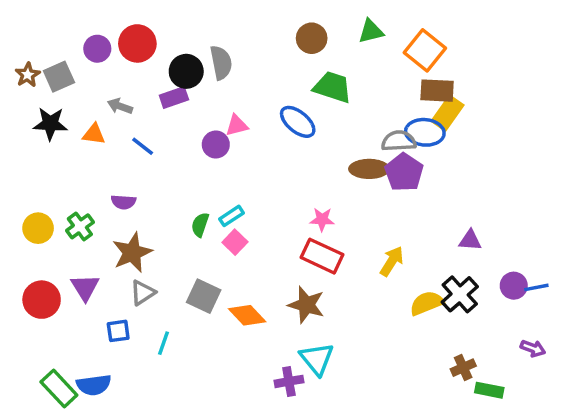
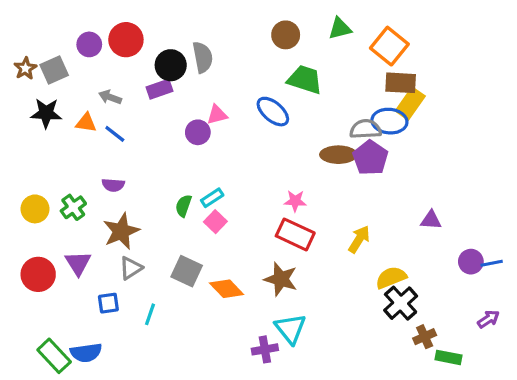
blue line: (143, 146) -> (115, 134), moved
black cross: (460, 294) -> (401, 303), moved
purple arrow: (533, 348) -> (488, 319), turned -55

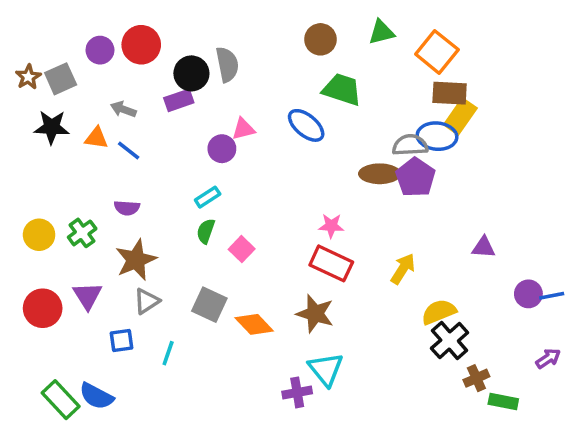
cyan rectangle: (212, 198) -> (208, 197), moved
blue semicircle: (86, 353) -> (96, 396), turned 36

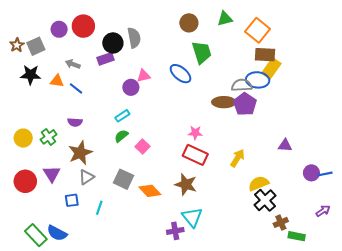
green trapezoid: (342, 90) -> (202, 52), turned 55
green semicircle: (206, 231) -> (121, 136), turned 32

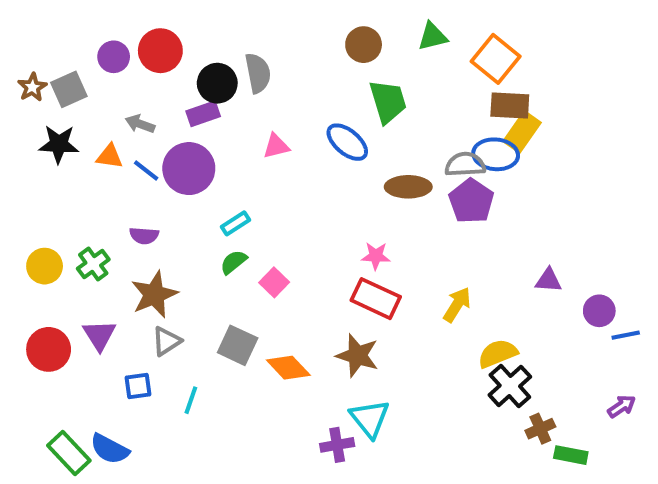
purple circle: (131, 87) -> (189, 169), moved, size x1.6
brown ellipse: (224, 102) -> (408, 187), moved
purple circle: (311, 173) -> (599, 311), moved

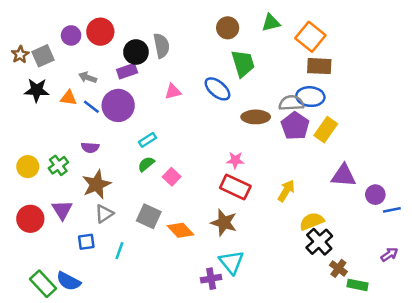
yellow rectangle: (522, 132) -> (326, 130), moved
purple triangle: (548, 280) -> (343, 175), size x1.5
brown cross: (540, 429) -> (338, 268), turned -30

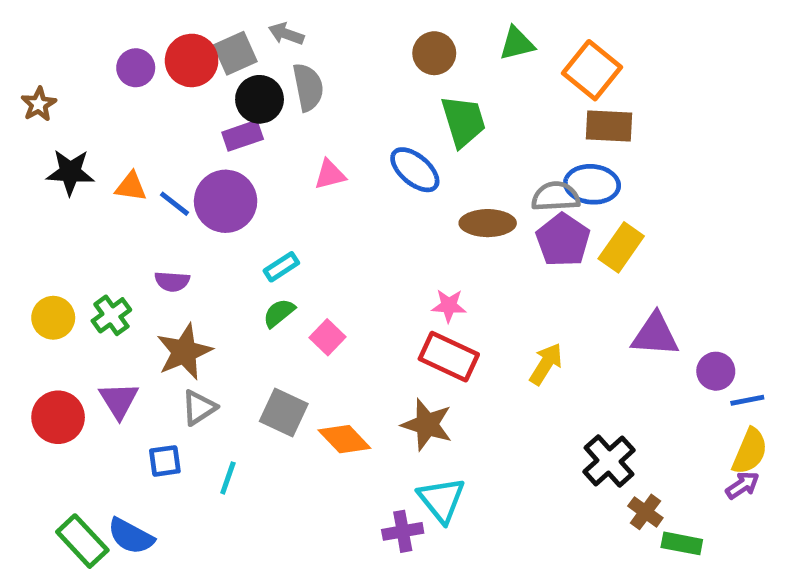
gray square: (43, 56) -> (235, 53), moved
gray arrow: (88, 77) -> (286, 34), moved
yellow semicircle: (312, 221) -> (750, 451), moved, turned 135

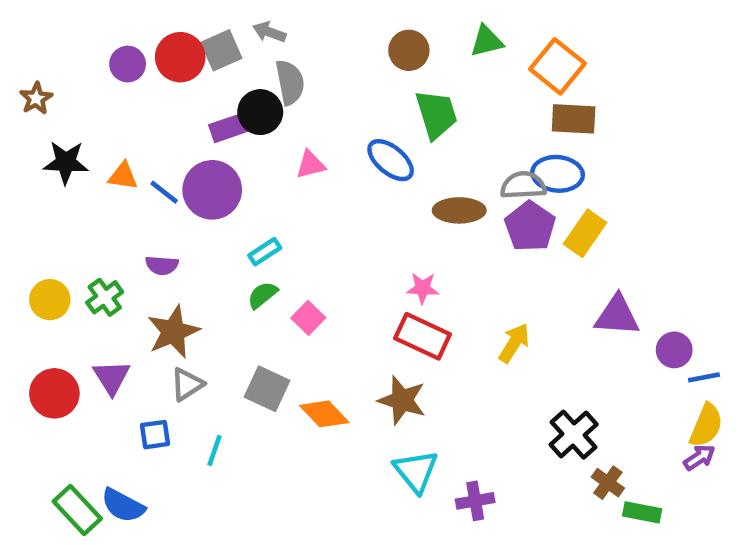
black circle: (260, 99) -> (260, 112), moved
purple cross: (403, 531) -> (475, 501), moved

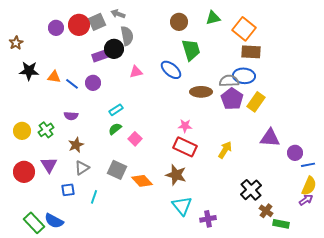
purple circle: (212, 190) -> (93, 83), size x0.6
brown star: (173, 332) -> (76, 145), size x0.7

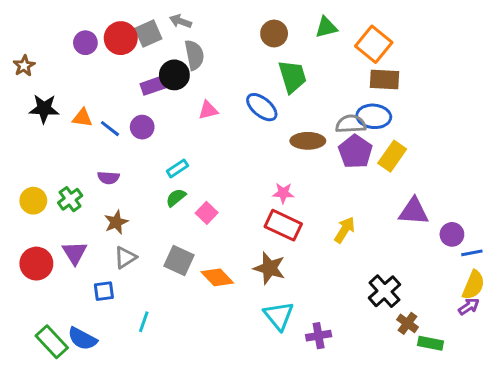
cyan line: (94, 197) -> (144, 322), moved

